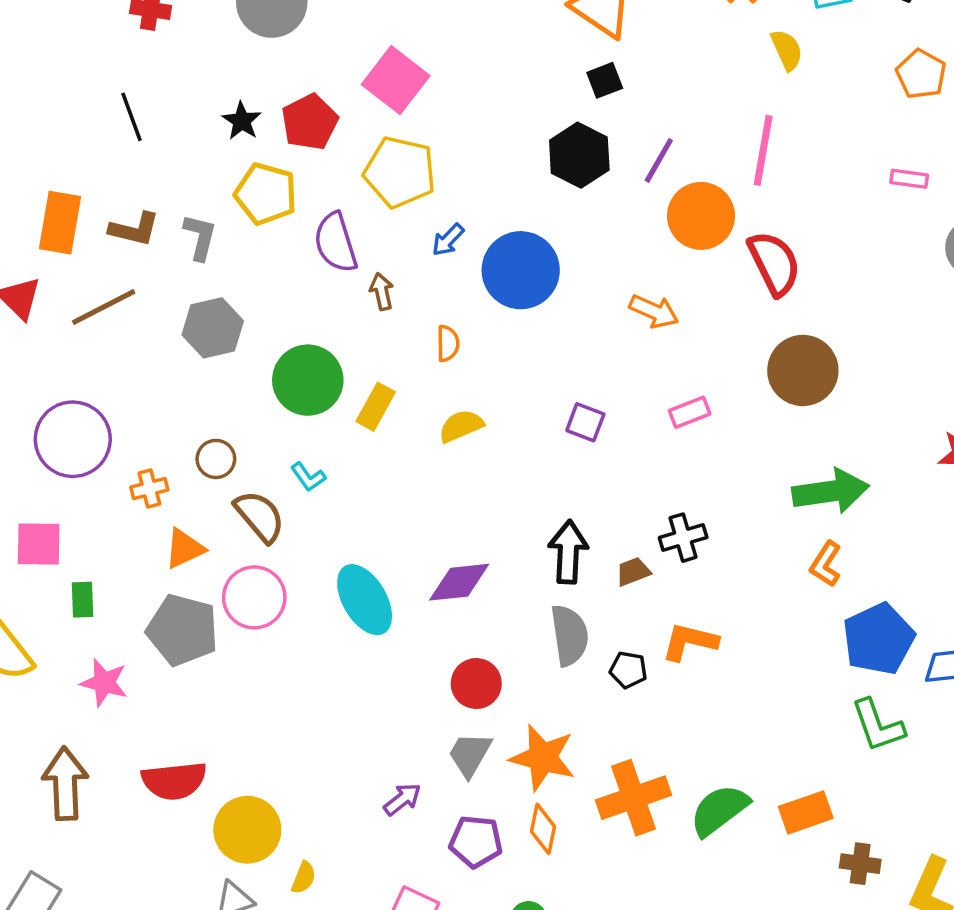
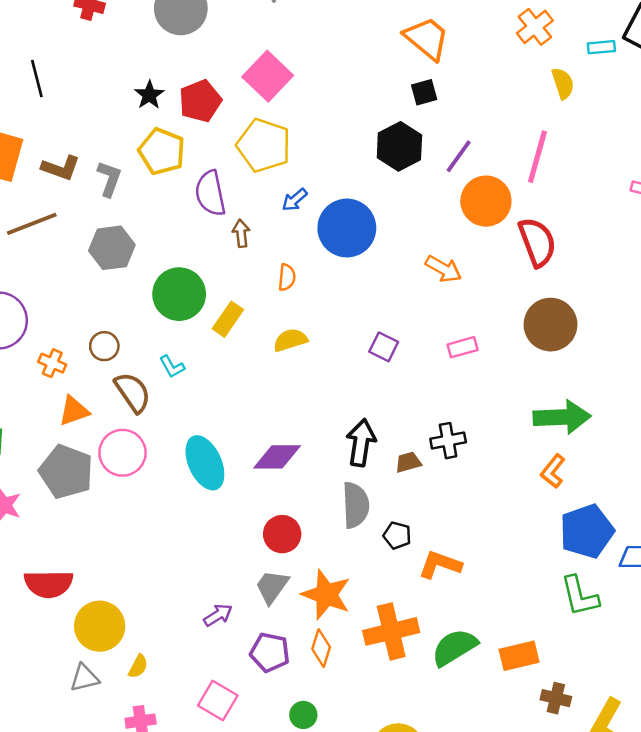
black line: (132, 117) -> (37, 79), moved
orange cross: (149, 488) -> (52, 363), turned 32
orange L-shape: (690, 642) -> (440, 565), moved

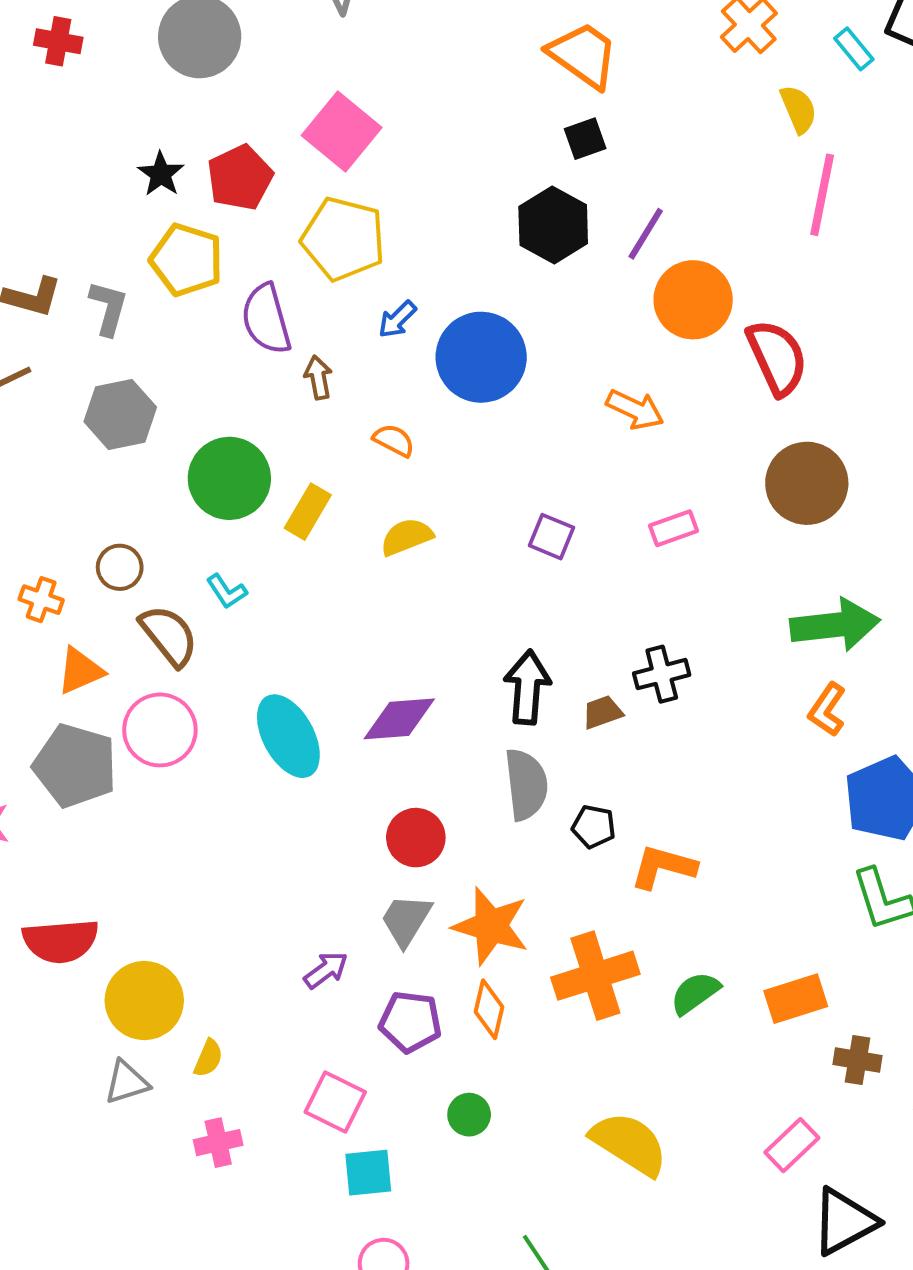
cyan rectangle: (601, 47) -> (854, 49), turned 60
pink line: (537, 157) -> (822, 195), moved
orange semicircle: (287, 277) -> (394, 440), turned -64
green semicircle: (454, 647) -> (695, 993), size x0.7

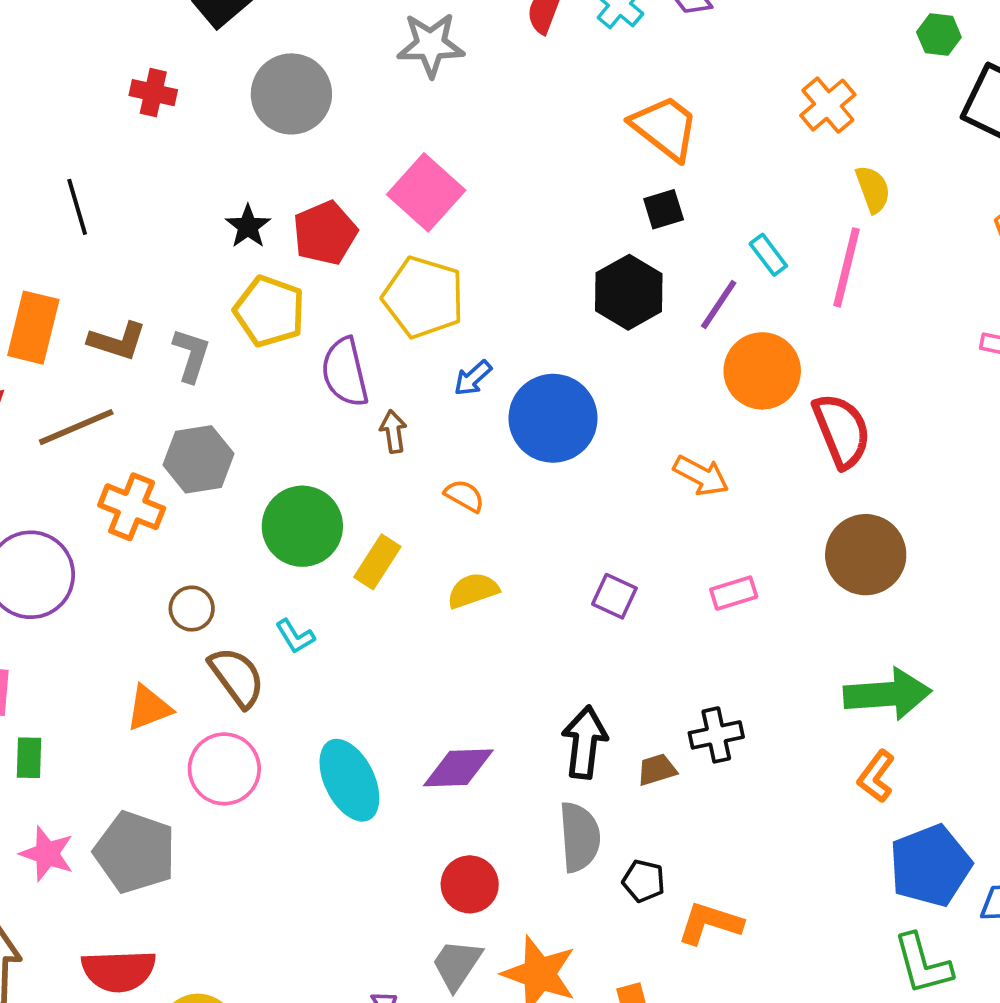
cyan rectangle: (854, 49) -> (768, 255), moved
pink line: (822, 195) -> (847, 267), moved
orange cross: (41, 600) -> (132, 507), moved, size x1.5
gray pentagon: (75, 766) -> (135, 852), moved

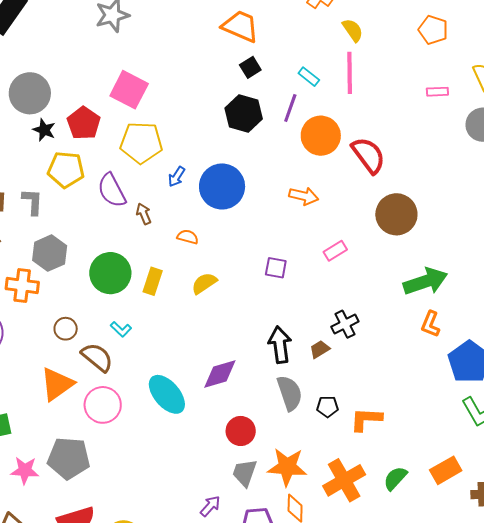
gray circle: (291, 94) -> (30, 93), moved
orange triangle: (149, 708) -> (57, 384), size x1.4

